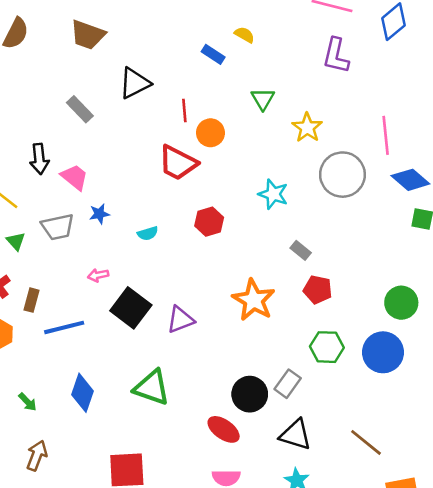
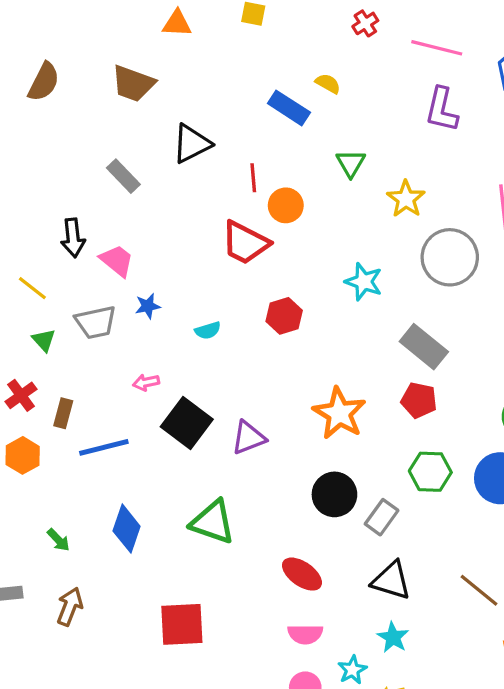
blue rectangle: (213, 54) -> (289, 108), size x1.4
gray rectangle: (301, 250) -> (424, 347), moved, size x1.8
black circle: (250, 394) -> (334, 494), moved

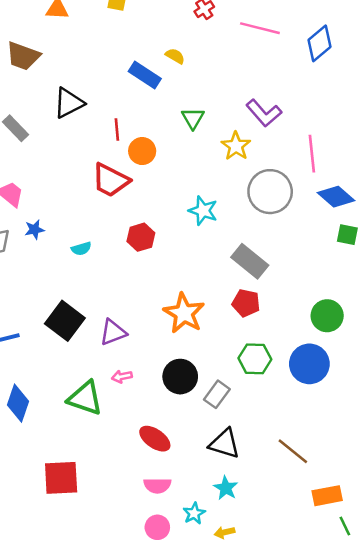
purple L-shape: (442, 110) -> (264, 113), moved, turned -54
pink arrow: (146, 382) -> (122, 377), moved

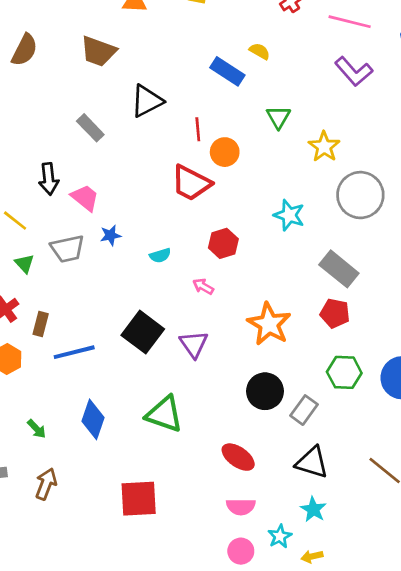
purple L-shape: (264, 113) -> (354, 71), moved
purple triangle: (113, 332) -> (194, 344), turned -44
pink arrow: (122, 377) -> (203, 286), moved, turned 42

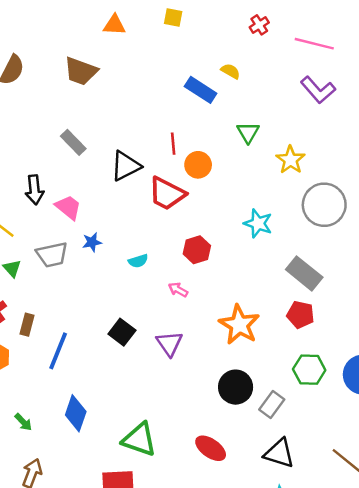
black triangle: (147, 101) -> (126, 166), moved
black square: (143, 332) -> (122, 332), size x0.7
blue line: (74, 352) -> (58, 351), turned -54
green triangle: (164, 414) -> (139, 440), moved

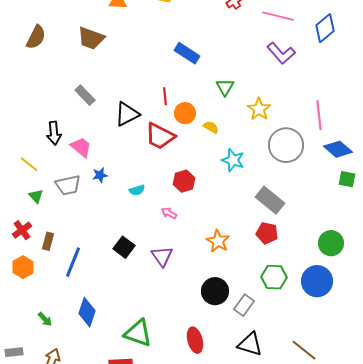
yellow semicircle: (231, 71) -> (211, 127), moved
orange star: (239, 325) -> (218, 241), size x0.7
red ellipse: (211, 448) -> (195, 340), turned 40

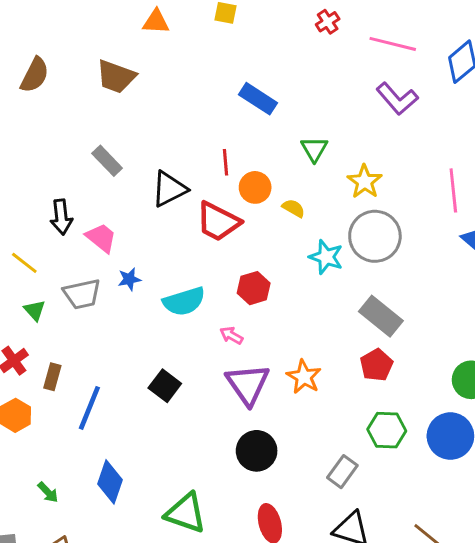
gray circle: (286, 145) -> (375, 236), moved
cyan semicircle: (137, 190) -> (184, 301), size x1.8
red pentagon: (267, 233) -> (376, 365), turned 30
purple triangle: (162, 256) -> (248, 384), moved, size x1.4
black circle: (215, 291) -> (257, 451), moved

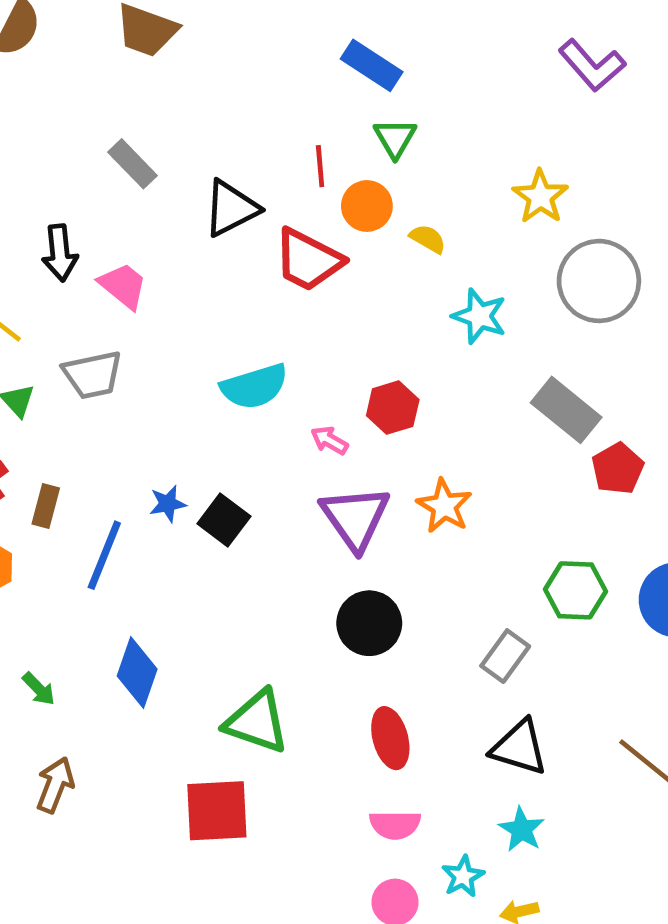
green triangle: (314, 149) -> (395, 138), moved
gray circle: (375, 236) -> (599, 281), moved
blue star: (129, 279) -> (168, 504), moved
red hexagon: (254, 288) -> (393, 408), moved
red pentagon: (376, 365) -> (618, 469), moved

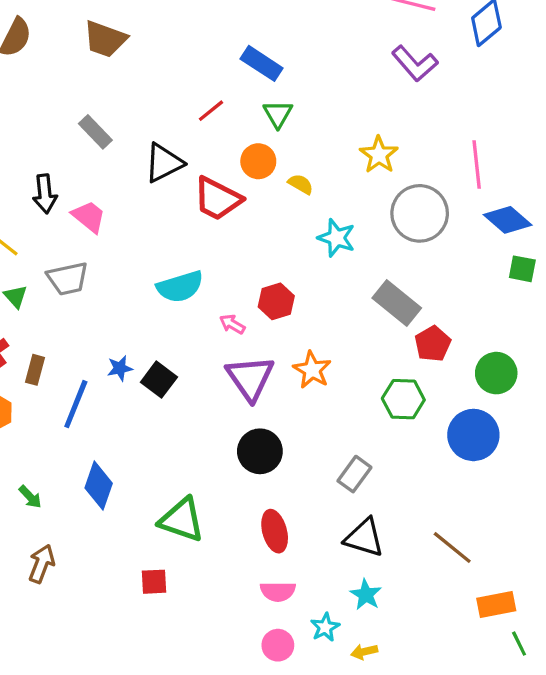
red line: (320, 166) -> (211, 111), moved, turned 56
green hexagon: (576, 590) -> (403, 399), moved
red square: (217, 811) -> (154, 582), size x0.6

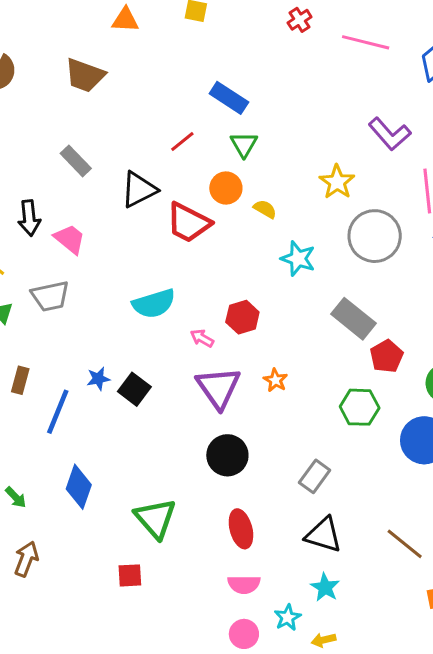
purple L-shape: (415, 63) -> (390, 134), moved
orange star: (312, 370) -> (275, 380), size x0.7
green triangle: (182, 520) -> (155, 518), turned 30

